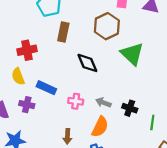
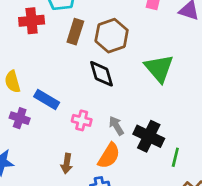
brown hexagon: (107, 26) -> (112, 36), moved
red cross: (27, 50) -> (32, 21), moved
gray arrow: (103, 103) -> (116, 126), turned 32
black cross: (130, 108) -> (149, 136), size x1.5

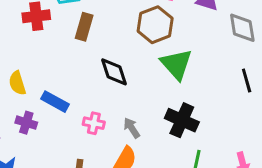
brown hexagon: (112, 36) -> (155, 25), moved
black cross: (149, 136) -> (182, 120), moved

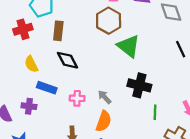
black diamond: (114, 72) -> (67, 60), moved
yellow semicircle: (17, 83) -> (31, 64), moved

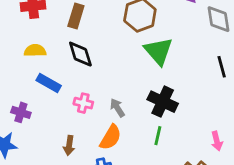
yellow semicircle: (31, 64) -> (35, 51), turned 105
purple cross: (29, 106) -> (21, 112), moved
green line: (155, 112) -> (158, 136), moved

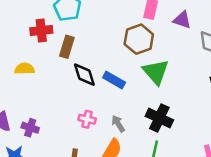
brown rectangle: (76, 16) -> (67, 47), moved
yellow semicircle: (35, 51) -> (25, 69), moved
blue rectangle: (49, 83) -> (114, 80), moved

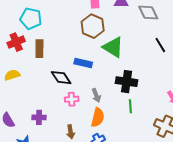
black diamond: (84, 75) -> (61, 78), moved
gray arrow: (118, 124) -> (96, 95), turned -152
purple cross: (30, 128) -> (39, 117), moved

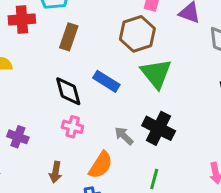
brown rectangle: (39, 49) -> (69, 37), moved
gray arrow: (96, 95) -> (124, 136), moved, turned 136
green line: (130, 106) -> (154, 179), moved

